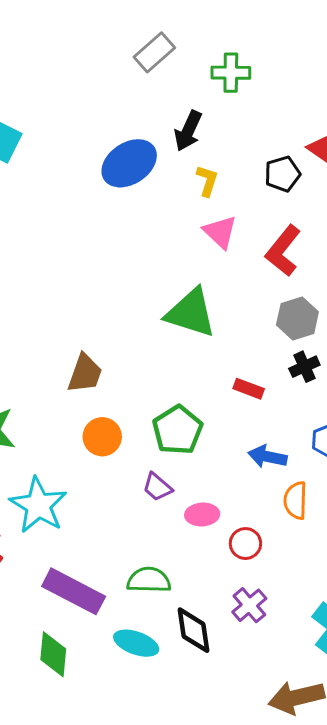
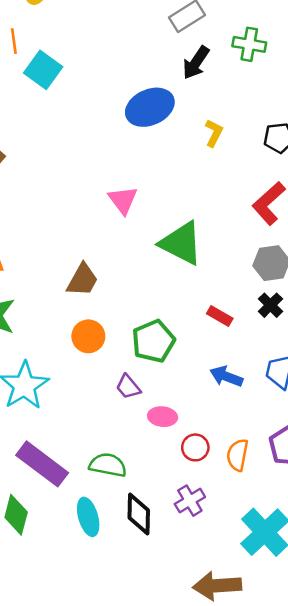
black arrow: (188, 131) -> (196, 63), moved
pink triangle: (220, 232) -> (123, 200), moved
black cross: (304, 367) -> (270, 305), turned -30
orange semicircle: (296, 500) -> (238, 455), moved
cyan ellipse: (136, 643) -> (88, 517), turned 45

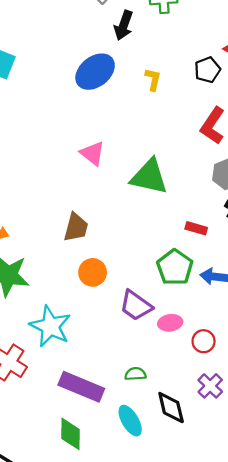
green pentagon: (153, 341) -> (175, 267), moved
purple trapezoid: (128, 387) -> (136, 306), size x1.5
green semicircle: (108, 465) -> (135, 374), size x0.7

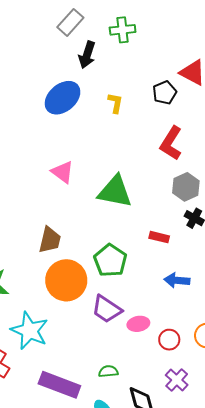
green pentagon: (175, 267) -> (110, 260), moved
orange circle: (93, 272) -> (66, 280), size x1.6

